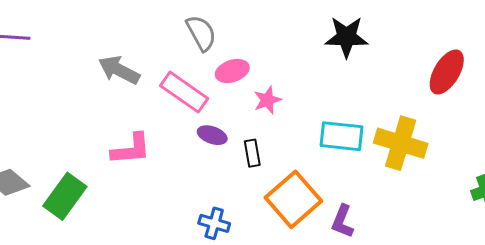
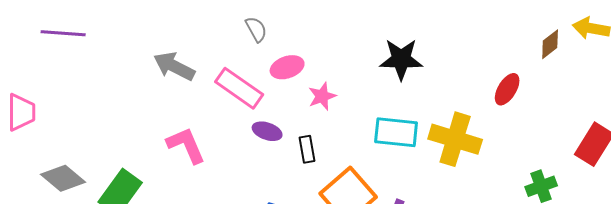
gray semicircle: (201, 33) -> (256, 29), size x0.7
black star: (346, 37) -> (401, 59), moved
red ellipse: (447, 72) -> (507, 89), moved, size x0.7
pink L-shape: (131, 149) -> (186, 145), turned -108

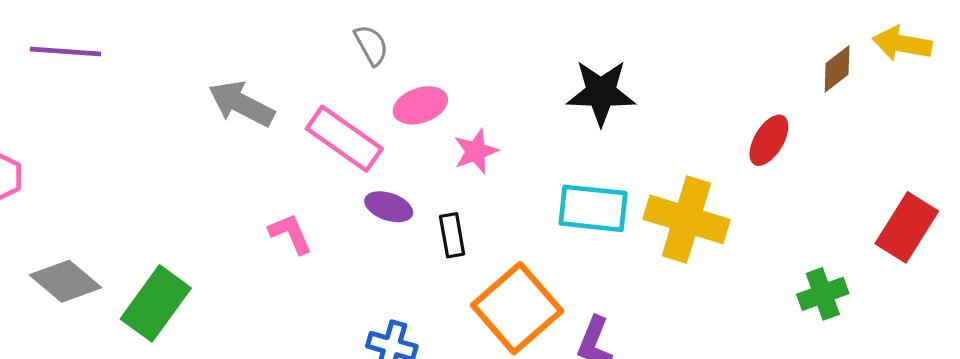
pink L-shape: (186, 145) -> (290, 234), moved, size x0.7

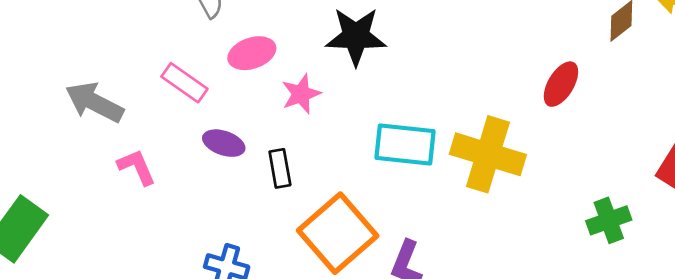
black star: (601, 93) -> (356, 36), moved
gray arrow: (241, 104) -> (94, 102), moved
pink rectangle: (344, 139) -> (184, 83), size x0.7

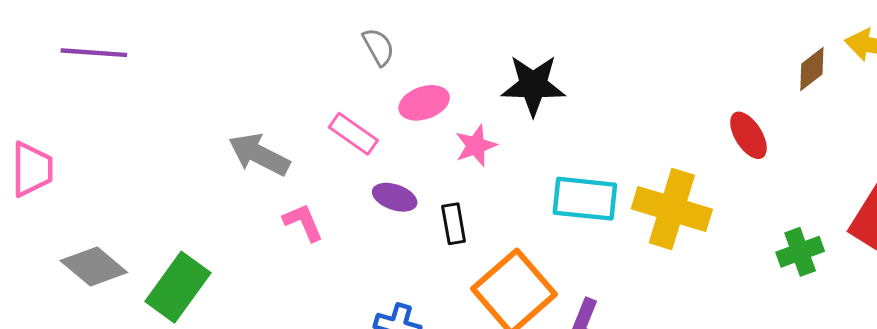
red ellipse: (561, 84) -> (748, 135), turned -63
green cross: (609, 220) -> (800, 252), moved

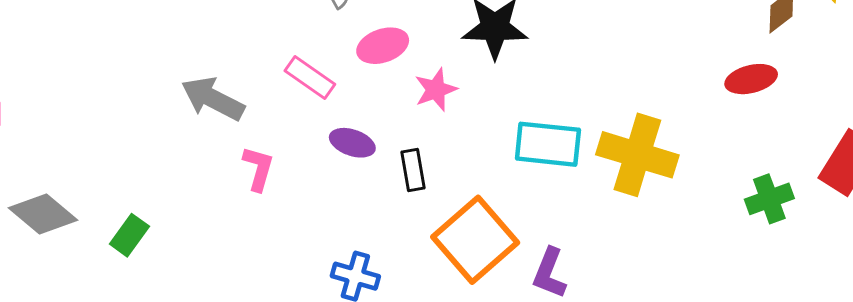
red ellipse: (748, 135) -> (751, 79), moved, turned -72
pink L-shape: (303, 222) -> (258, 168), turned 39
green rectangle: (178, 287) -> (129, 235), size x0.6

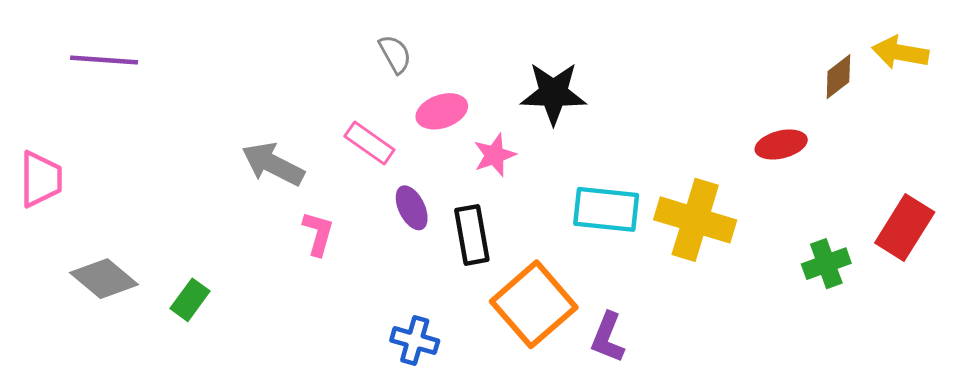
red ellipse: (751, 79) -> (781, 144), moved
purple ellipse: (352, 143) -> (412, 208), turned 45
black rectangle: (413, 170) -> (472, 235), size x1.4

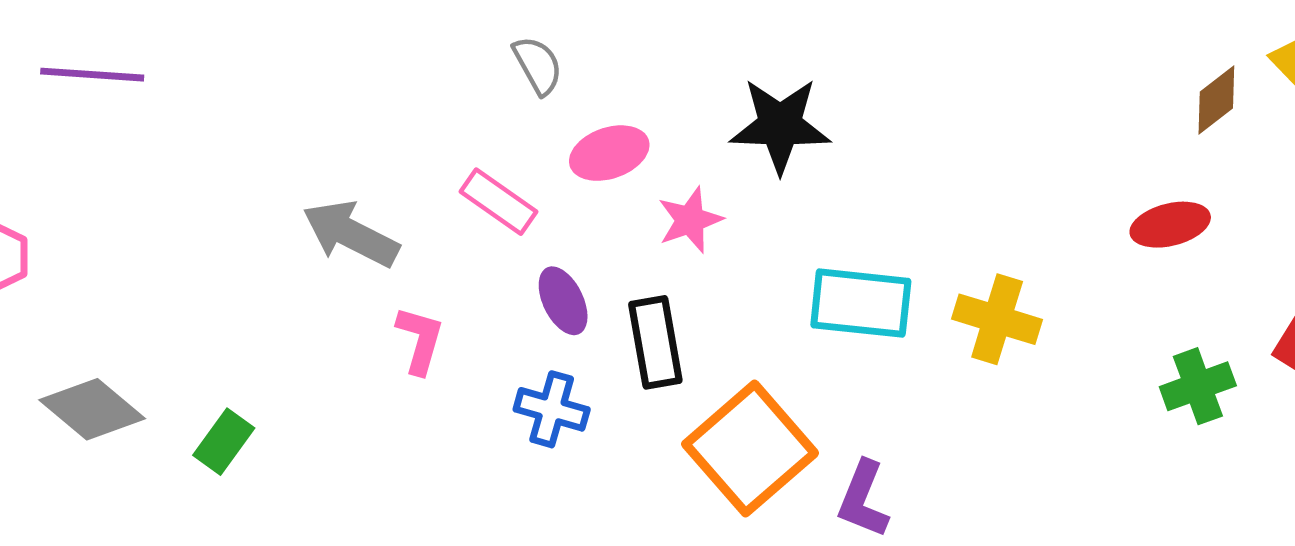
red ellipse: (781, 144) -> (1170, 225), moved
yellow cross: (695, 220) -> (997, 319), size x0.7
blue cross: (415, 341) -> (552, 409), moved

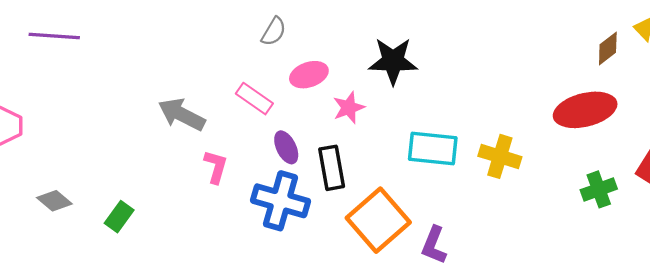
gray semicircle: (538, 65) -> (274, 31), turned 60
red ellipse: (1170, 225) -> (585, 110), size x1.6
gray diamond: (92, 409) -> (54, 201), size x0.7
blue cross: (552, 409) -> (281, 201), size x1.6

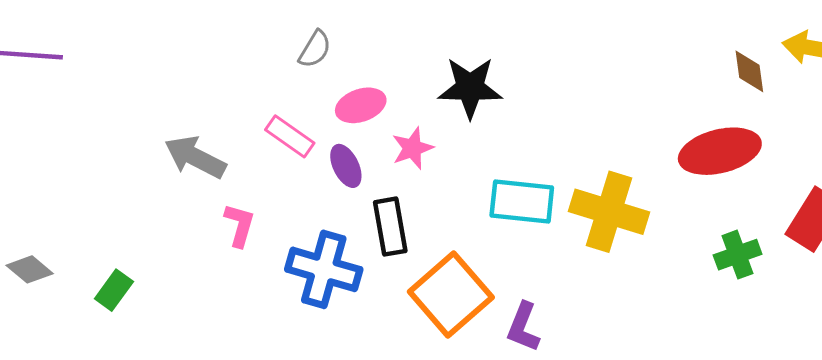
brown diamond: (608, 49) -> (749, 71), turned -60
purple ellipse: (286, 147) -> (346, 166), moved
yellow cross: (500, 156) -> (609, 212), size x1.4

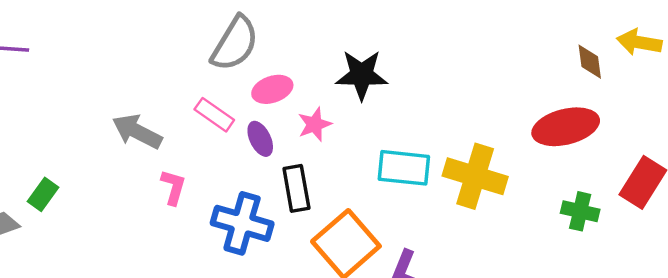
gray semicircle: (315, 49) -> (235, 43), size x1.8
green cross: (738, 255) -> (580, 211), turned 33
green rectangle: (114, 290) -> (43, 194), moved

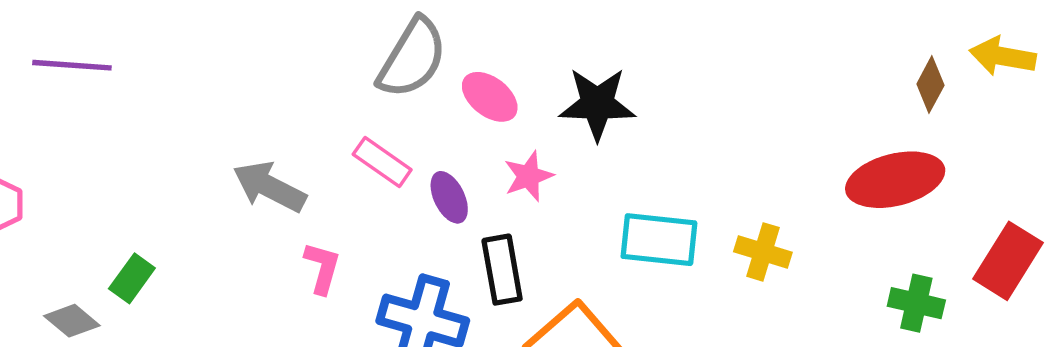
brown diamond: (590, 62) -> (930, 85), turned 36
pink ellipse: (272, 89) -> (490, 97), moved, turned 57
yellow cross: (475, 176) -> (763, 252), size x0.6

